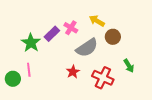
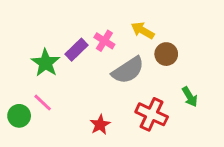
pink line: (29, 70) -> (43, 103), turned -40
red star: (73, 72) -> (100, 125), moved

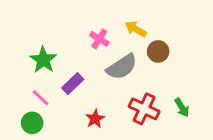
purple rectangle: (76, 50) -> (73, 84), moved
green arrow: (190, 97) -> (182, 107), moved
green circle: (19, 116) -> (32, 123), moved

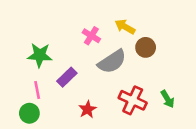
green star: (43, 60) -> (40, 55), turned -30
pink line: (40, 98) -> (37, 90), turned 36

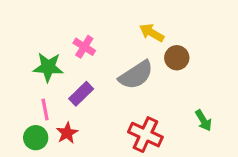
pink cross: (91, 36) -> (84, 47), moved
red cross: (133, 100) -> (145, 135), moved
red star: (87, 109) -> (67, 133), moved

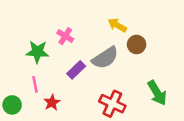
purple rectangle: (81, 94) -> (76, 70), moved
green arrow: (203, 120) -> (157, 93), size x1.5
green circle: (36, 138) -> (12, 105), moved

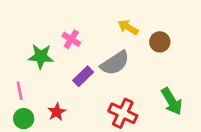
brown circle: (137, 45) -> (160, 42), moved
pink line: (35, 84) -> (20, 91), moved
green circle: (12, 105) -> (24, 119), moved

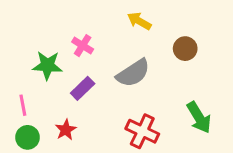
yellow arrow: (128, 27) -> (139, 21), moved
purple rectangle: (83, 76) -> (83, 88), moved

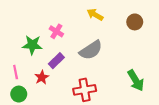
brown circle: (185, 49) -> (135, 22), moved
red star: (66, 130) -> (42, 77), moved
red cross: (142, 131) -> (85, 90), moved, turned -35

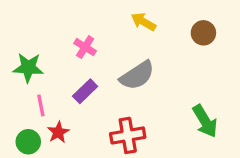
green star: (32, 45) -> (28, 68), moved
pink line: (16, 72) -> (41, 105), moved
red star: (42, 77) -> (58, 132), moved

